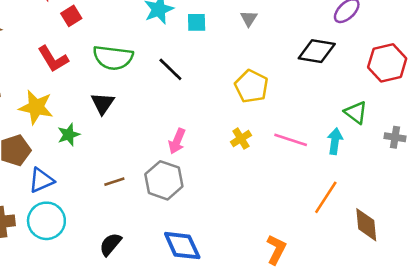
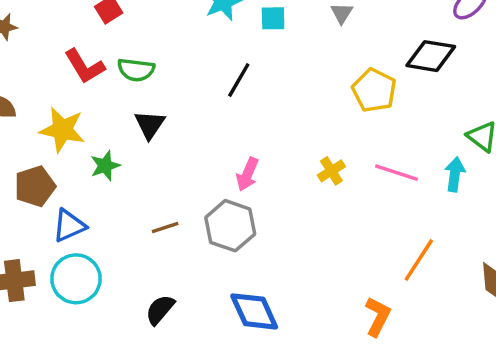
green semicircle: (113, 58) -> (136, 70), moved, size x0.7
black line: (170, 69) -> (239, 80), turned 76
yellow pentagon: (251, 86) -> (374, 90), moved
orange line: (326, 197) -> (419, 260), moved

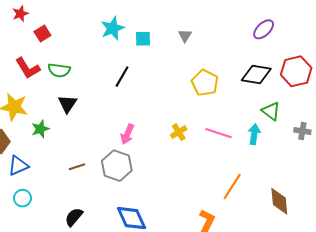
black diamond: (431, 56) -> (256, 74), moved
cyan circle: (76, 279) -> (22, 198), size x0.6

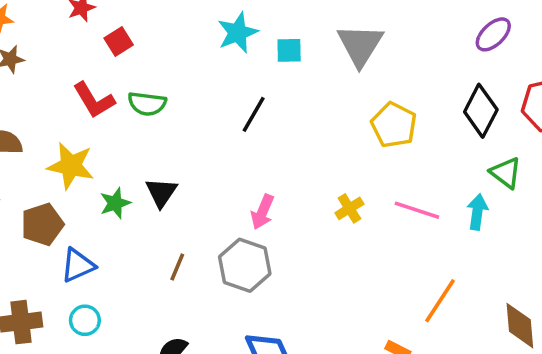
gray triangle: (185, 36) -> (360, 45), size x2.0
black diamond: (256, 74) -> (481, 111), turned -72
black triangle: (68, 104) -> (161, 192), moved
brown line: (77, 167) -> (177, 267), turned -49

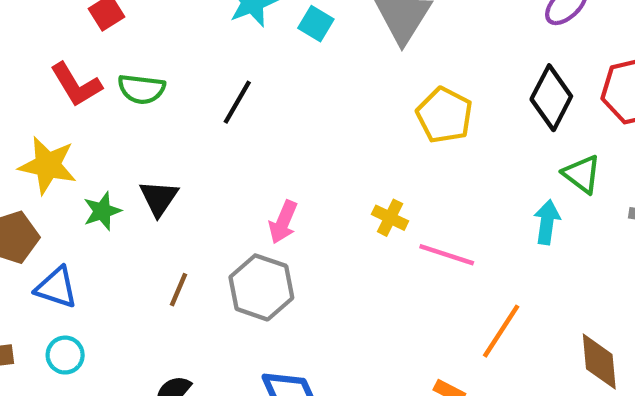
cyan square: (289, 50) -> (316, 24), turned 32
black line: (254, 114) -> (237, 102), moved
yellow cross: (349, 208) -> (390, 218), turned -32
pink line: (417, 210) -> (447, 255), moved
blue triangle: (78, 265) -> (56, 287), turned 42

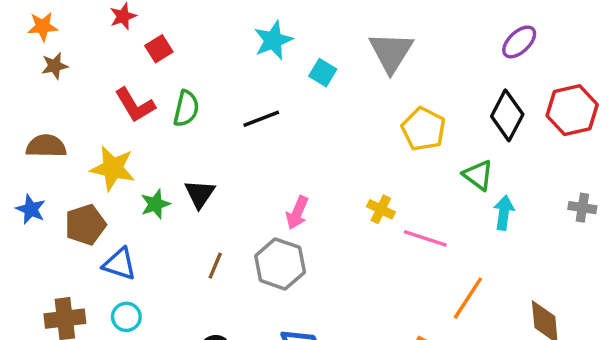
cyan square: (316, 24) -> (323, 73), moved
green semicircle: (141, 89) -> (186, 109), turned -84
black line: (237, 102) -> (261, 119), turned 39
green triangle: (582, 174) -> (478, 175), moved

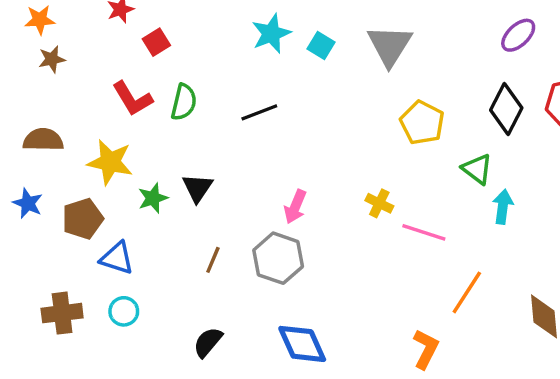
cyan square: (323, 73) -> (321, 45), moved

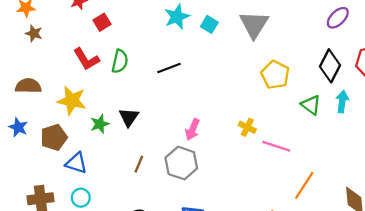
brown star: (52, 59) -> (34, 33), turned 30
cyan arrow: (503, 207) -> (342, 102), moved

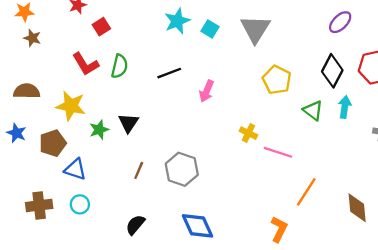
pink arrow: (193, 130) -> (207, 91), moved

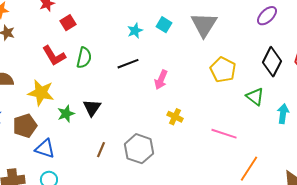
cyan star: (177, 21) -> (135, 31), moved, size x0.7
purple ellipse: (340, 22) -> (267, 16), moved
cyan arrow: (345, 107) -> (283, 114), moved
yellow cross: (248, 133) -> (175, 117), moved

